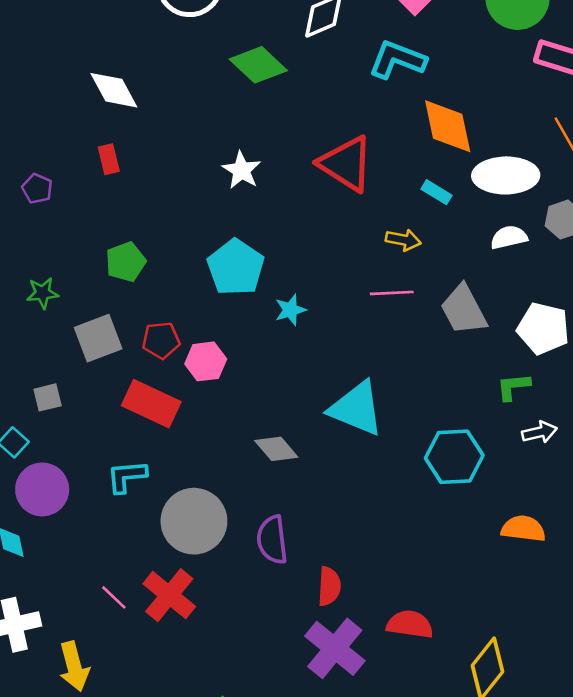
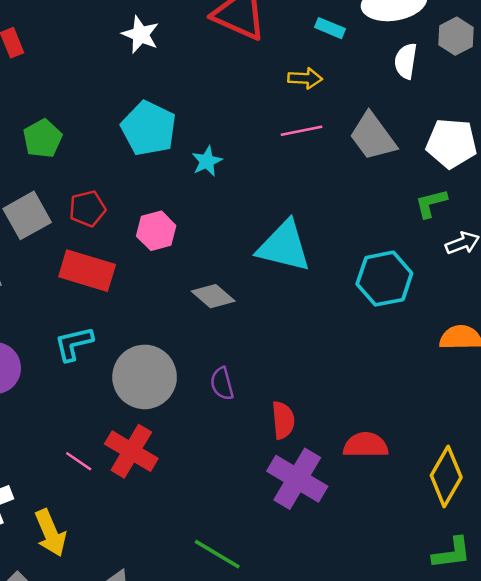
white semicircle: (509, 237) -> (406, 61), turned -60
pink hexagon: (206, 361) -> (156, 231), moved
purple semicircle: (272, 540) -> (222, 384), size x0.7

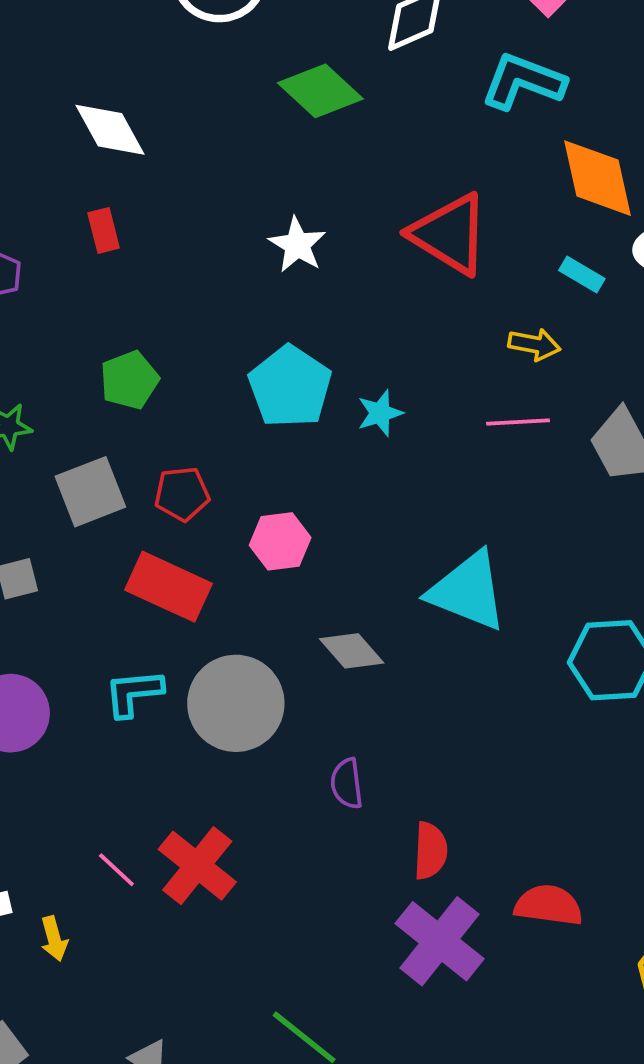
cyan star: (207, 161) -> (380, 413), moved
gray circle: (145, 377) -> (236, 703), moved
yellow arrow: (50, 533) -> (54, 939), moved, size x0.6

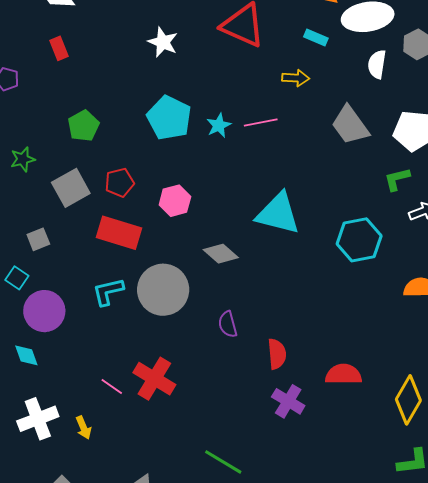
pink line: (518, 422) -> (261, 123), moved
purple cross: (440, 941) -> (288, 401), size x0.7

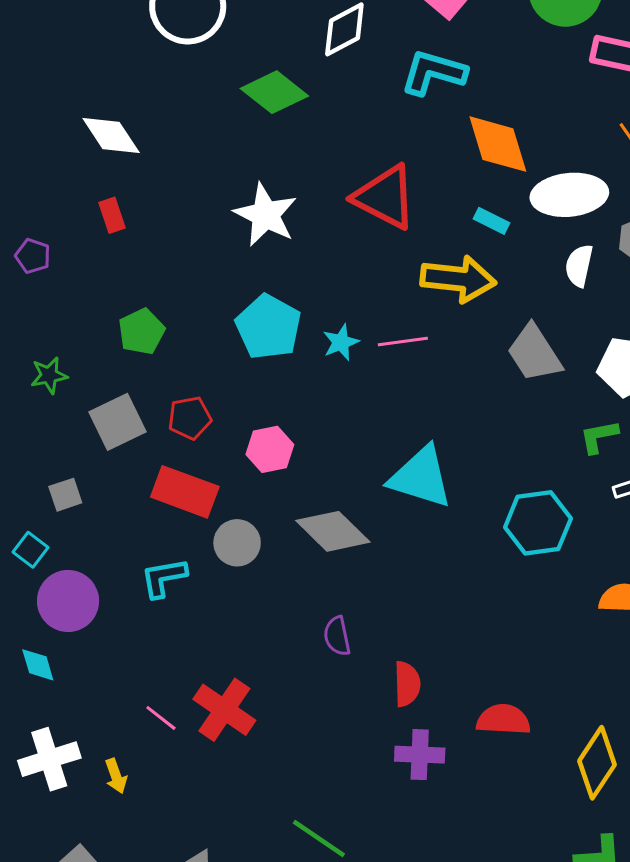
white star: (163, 42) -> (266, 215), size x1.4
yellow arrow: (296, 78) -> (458, 279), size x1.8
gray diamond: (221, 254) -> (333, 531), size x1.4
gray circle: (163, 290) -> (237, 543), moved, size x0.6
purple cross: (288, 401) -> (420, 755), turned -32

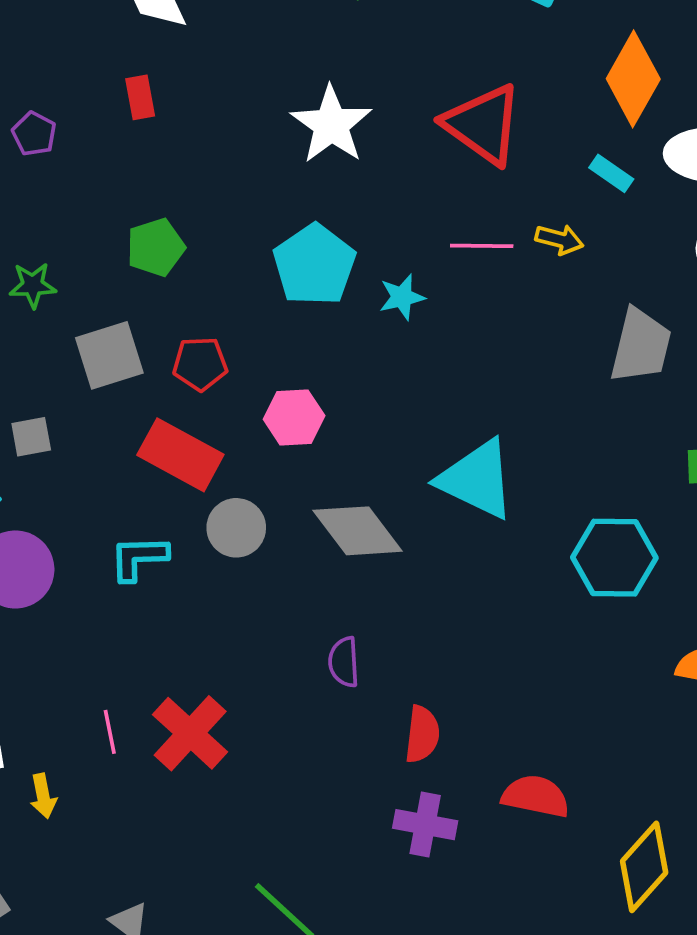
orange diamond: (498, 144) -> (633, 79), turned 38
yellow arrow: (458, 279) -> (559, 239), size x0.5
pink line: (403, 342) -> (482, 246), moved
gray trapezoid: (534, 353) -> (641, 346), turned -142
pink line: (161, 718) -> (110, 732), turned 32

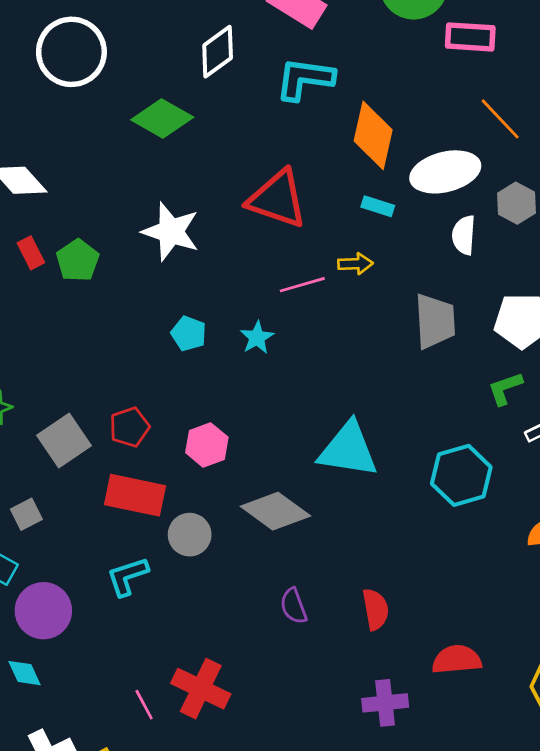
green pentagon: (156, 247) -> (78, 260), moved
cyan pentagon: (314, 265) -> (189, 333), size x0.6
red semicircle: (422, 734) -> (375, 609), moved

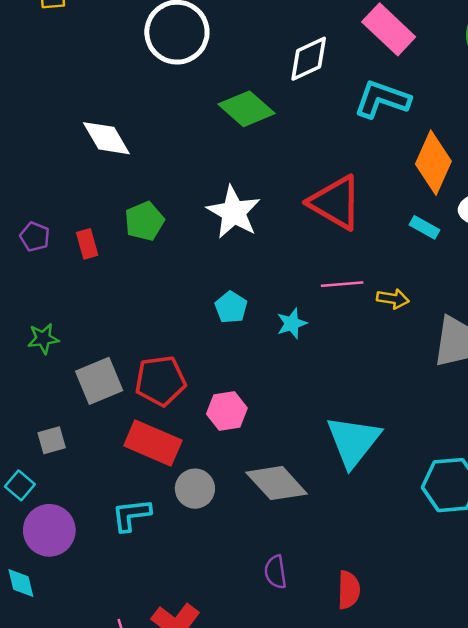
red rectangle: (31, 253) -> (87, 244), moved
yellow arrow: (355, 264) -> (393, 299), moved
red pentagon: (129, 427) -> (160, 381), size x1.4
cyan triangle: (348, 450) -> (353, 441), turned 48

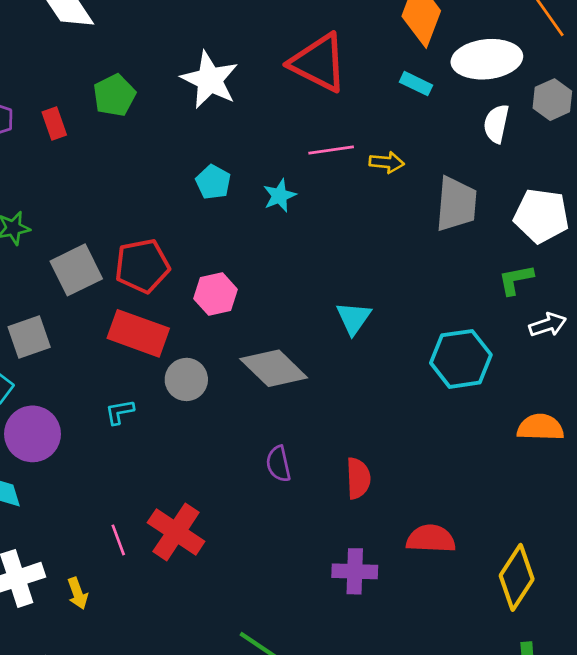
gray square: (52, 440) -> (29, 337), size x1.4
cyan triangle: (353, 441) -> (353, 318), size x0.6
cyan L-shape: (131, 515) -> (120, 412), size x0.7

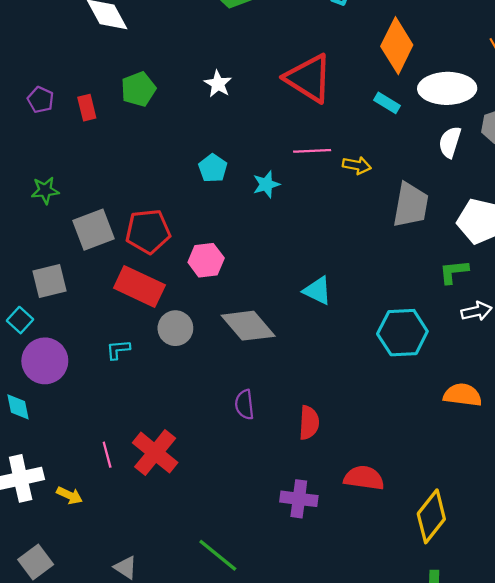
white star: (210, 80) -> (218, 84), size x0.6
cyan triangle: (353, 318) -> (317, 291), turned -44
yellow arrow: (78, 593) -> (70, 495), turned -50

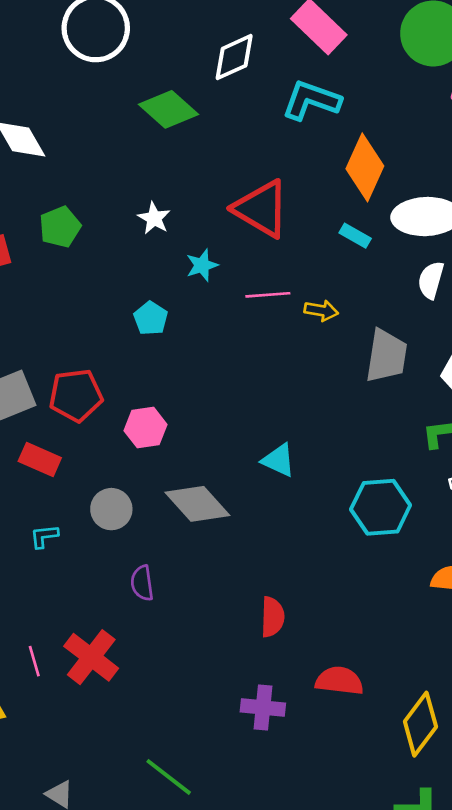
cyan star: (266, 184) -> (202, 265), moved
red rectangle: (139, 286) -> (40, 460), moved, size x0.7
purple semicircle: (244, 405) -> (142, 583), moved

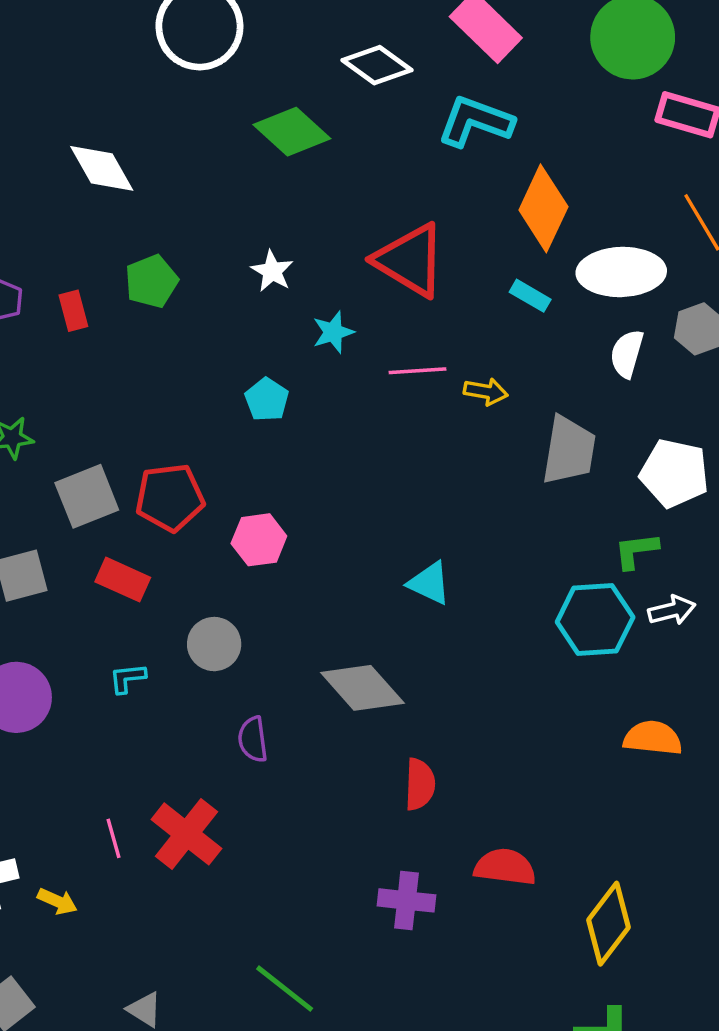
white diamond: (234, 57) -> (377, 65), turned 60
gray diamond: (197, 504) -> (362, 688), moved
cyan hexagon: (381, 507) -> (595, 620), moved

